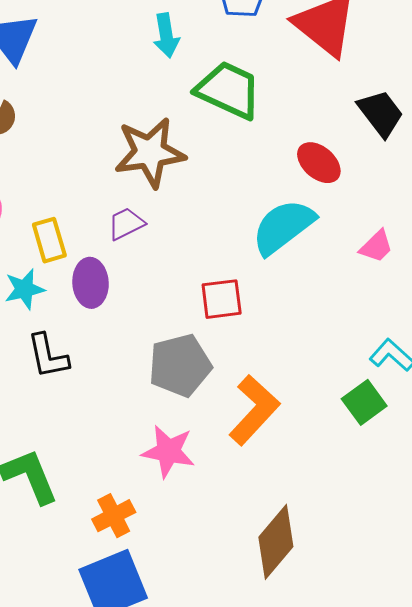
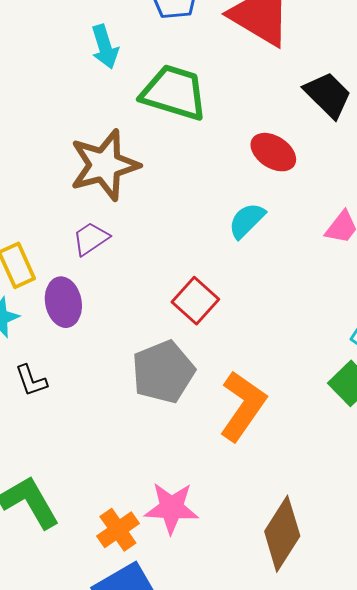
cyan semicircle: (283, 227) -> (247, 221), size x0.6
red square: (222, 299) -> (195, 301), turned -33
black L-shape: (48, 356) -> (31, 380), size x0.7
pink star: (168, 451) -> (171, 508), moved

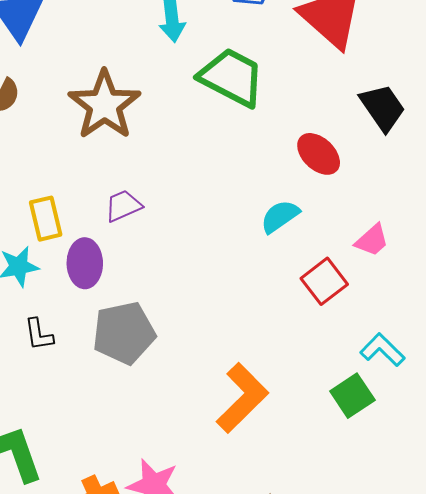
brown star: (104, 165) -> (104, 105), moved, turned -30
red square: (195, 301) -> (324, 281), moved
gray pentagon: (163, 372) -> (124, 333), moved

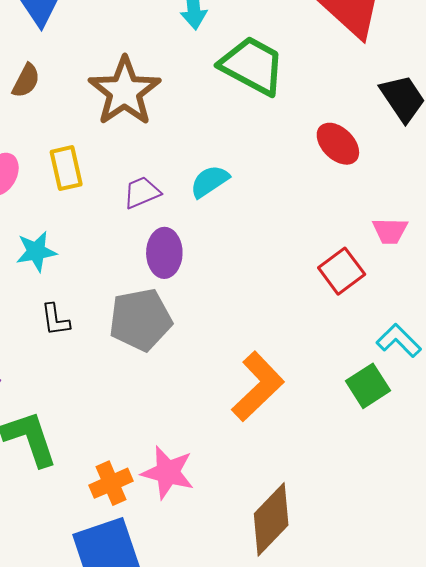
cyan semicircle: (280, 216) -> (210, 181), moved
yellow rectangle: (46, 219) -> (66, 168), moved
pink trapezoid: (372, 240) -> (390, 231), turned 42
purple ellipse: (85, 263) -> (164, 253), moved

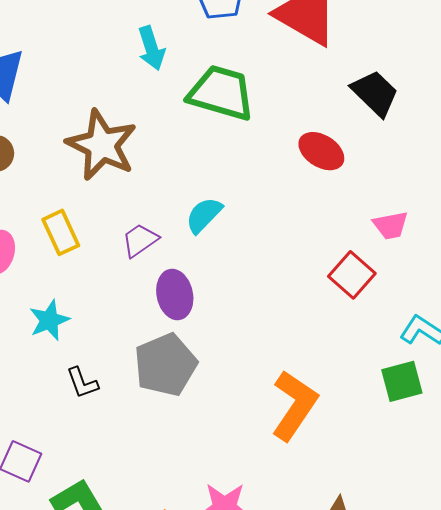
green square: (368, 386) -> (402, 381), turned 30

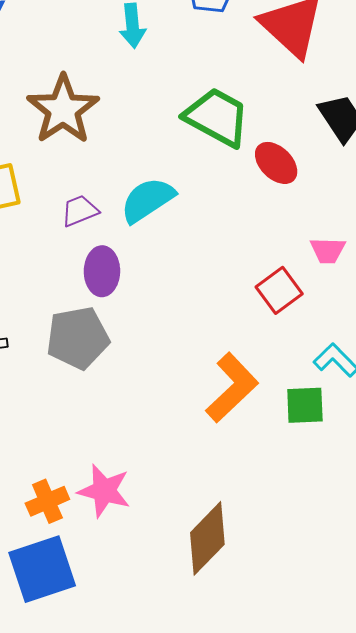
green trapezoid: (221, 93) -> (217, 117), moved
cyan semicircle: (204, 215) -> (148, 200), size x1.4
orange L-shape: (294, 405) -> (232, 388), moved

